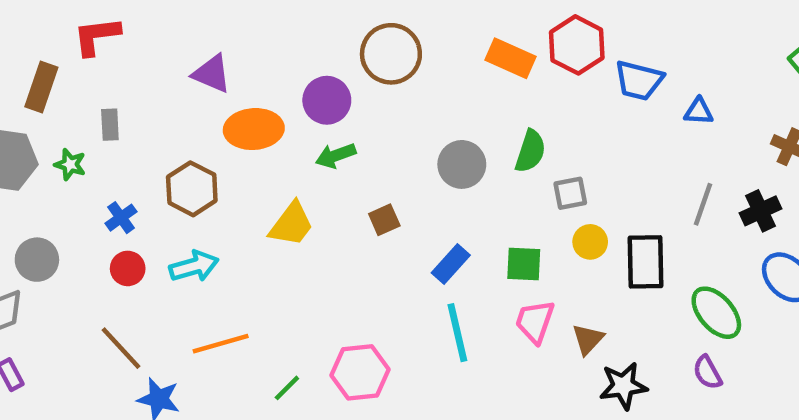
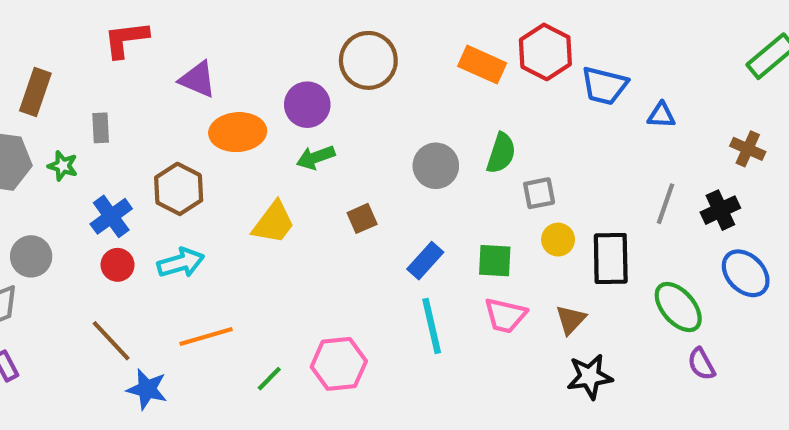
red L-shape: (97, 36) -> (126, 39), moved
blue cross: (121, 218) -> (111, 216), size x1.4
pink trapezoid: (535, 322) -> (505, 315), turned -96
brown triangle: (588, 339) -> (571, 320), moved
purple semicircle: (707, 372) -> (701, 364), moved

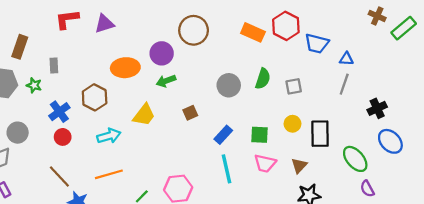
purple triangle: (198, 79) -> (104, 24), moved, turned -40
brown cross: (748, 149) -> (377, 16), moved
gray square: (539, 193) -> (294, 86), moved
gray line: (666, 204) -> (344, 84), moved
cyan arrow: (181, 263) -> (109, 136), moved

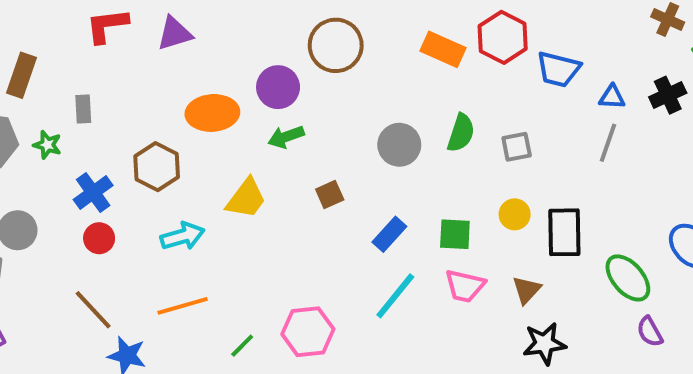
black cross: (377, 108) -> (668, 95), moved
cyan line: (227, 169) -> (395, 296), turned 52

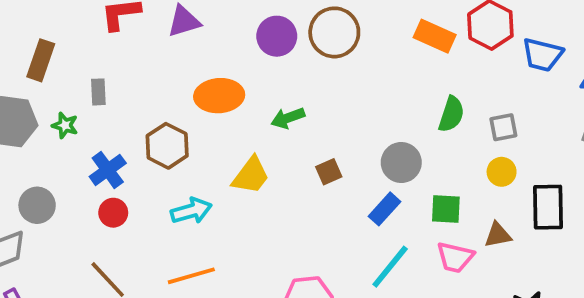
purple circle: (278, 87) -> (277, 36), moved
gray circle: (399, 145) -> (401, 163), moved
yellow circle: (515, 214) -> (502, 172), moved
brown triangle: (527, 290) -> (498, 235), moved, turned 36

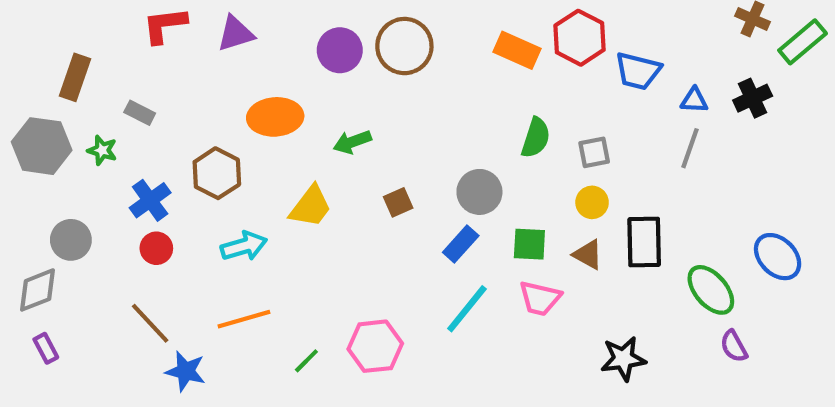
gray rectangle: (98, 92) -> (140, 113), turned -60
brown triangle: (498, 235) -> (588, 254), moved, turned 40

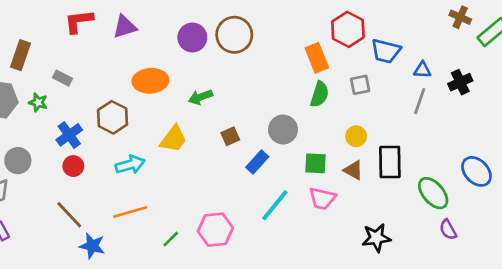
orange rectangle: (517, 50) -> (317, 58), moved, turned 44
black cross: (753, 98) -> (460, 82), moved
gray square: (594, 152) -> (360, 85), moved
blue rectangle: (461, 244) -> (257, 162), moved

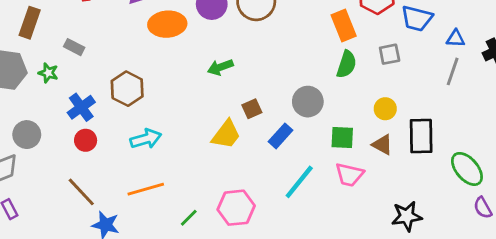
orange ellipse: (150, 81) -> (167, 24), moved
yellow trapezoid: (173, 139) -> (226, 135), moved

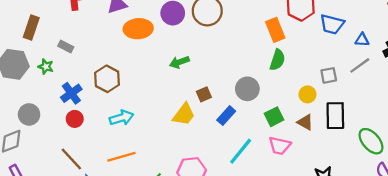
gray square: (390, 54) -> (329, 75), moved
gray line: (453, 71) -> (360, 65), turned 35
green square: (342, 137) -> (274, 117), turned -30

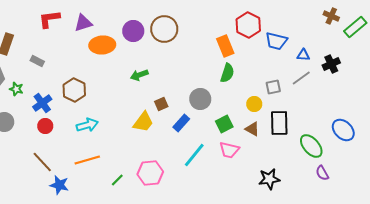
green star: (46, 67) -> (16, 89), moved

